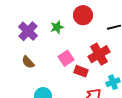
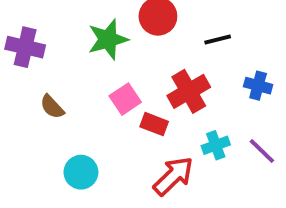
green star: (57, 27) -> (108, 39), size x1.5
purple cross: (28, 31) -> (25, 47), moved, turned -30

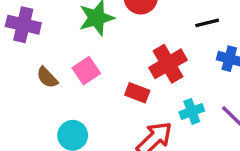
black line: (218, 39) -> (207, 23), moved
pink square: (125, 99) -> (86, 71), moved

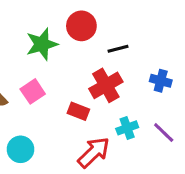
black line: (207, 23) -> (118, 49), moved

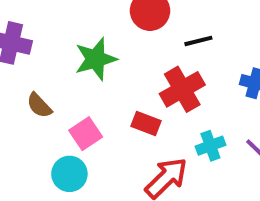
green star: (42, 44) -> (96, 59), moved
pink square: (33, 91) -> (86, 134), moved

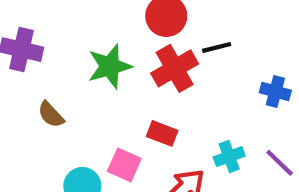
red cross: (182, 89) -> (175, 68), moved
pink square: (86, 134) -> (124, 165), moved, turned -32

